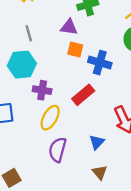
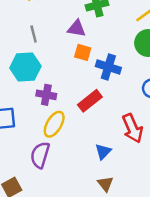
purple semicircle: (57, 150) -> (40, 155), moved

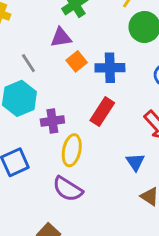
gray line: (34, 34) -> (28, 63), moved
orange square: (83, 52) -> (77, 61), turned -36
purple semicircle: (40, 155) -> (68, 189), turned -56

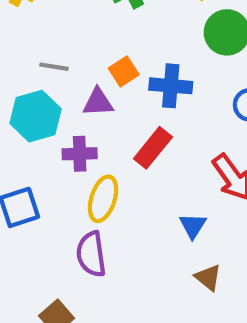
purple triangle: (61, 37) -> (98, 102), moved
gray line: (28, 63) -> (54, 67), turned -54
purple semicircle: (68, 189) -> (91, 254), turned 44

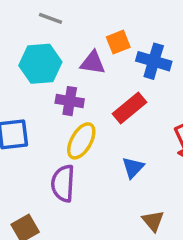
gray line: (54, 67) -> (51, 18), moved
blue triangle: (193, 226) -> (133, 168), moved

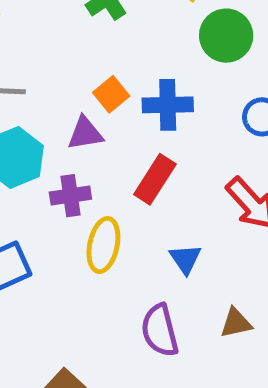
purple semicircle: (63, 183) -> (160, 330), moved
brown triangle: (153, 221) -> (236, 323), turned -45

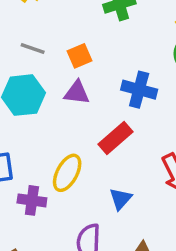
orange square: (111, 94) -> (80, 56), moved
purple cross: (70, 196) -> (32, 200), moved

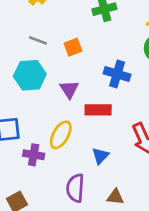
purple triangle: (77, 93) -> (69, 89), moved, turned 48
red rectangle: (116, 138) -> (98, 110), turned 40

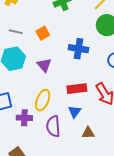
red rectangle: (98, 110) -> (77, 89), moved
purple semicircle: (75, 188) -> (53, 126), moved
brown triangle: (115, 197) -> (88, 133), moved

